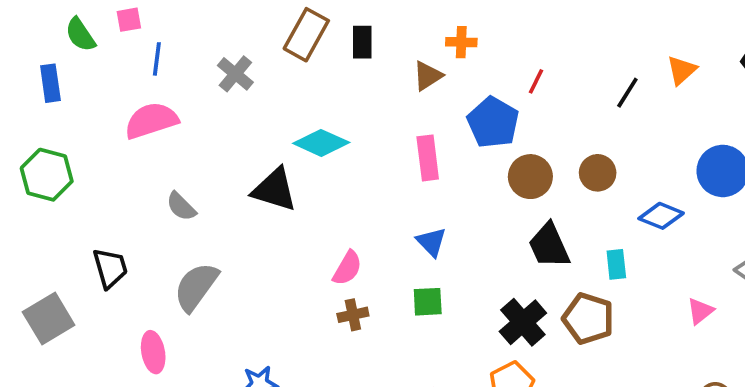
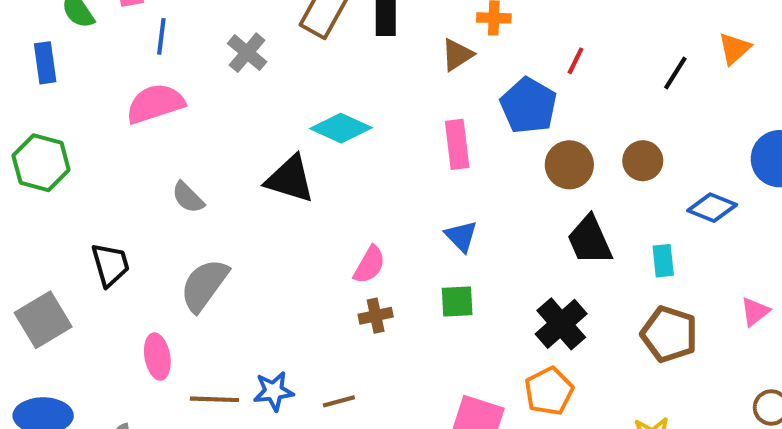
brown pentagon: (588, 319) -> (669, 334), moved

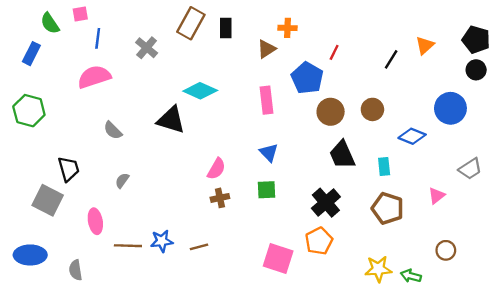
blue rectangle: (45, 63) -> (31, 54), turned 35
gray semicircle: (204, 285) -> (122, 180), size x0.5
gray square: (43, 320) -> (48, 200), moved, turned -32

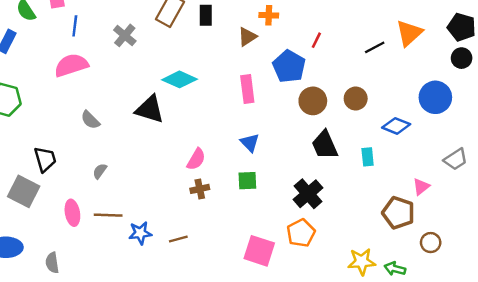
orange triangle: (425, 45) -> (409, 33), size x1.4
black line: (391, 59) -> (375, 47), turned 30
brown pentagon: (388, 208) -> (398, 213), moved
brown line: (128, 246) -> (108, 215), moved

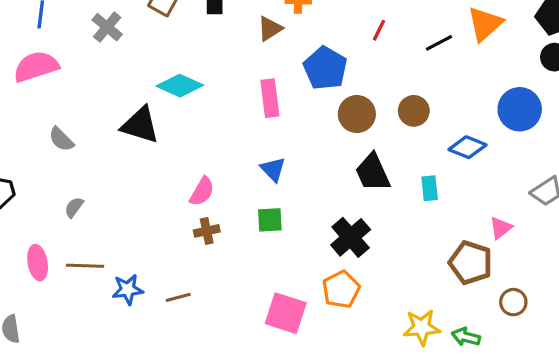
red line: (316, 40) -> (379, 30), moved

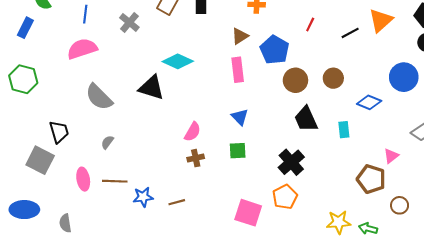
brown triangle: (270, 29) -> (240, 36), moved
gray semicircle: (61, 139) -> (99, 97), size x1.6

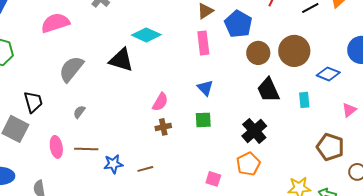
brown circle: (333, 78) -> (294, 51), size x1.6
gray semicircle: (99, 97) -> (71, 69), turned 84
pink triangle: (391, 156) -> (349, 110), moved
pink square: (248, 213) -> (213, 179), size x0.6

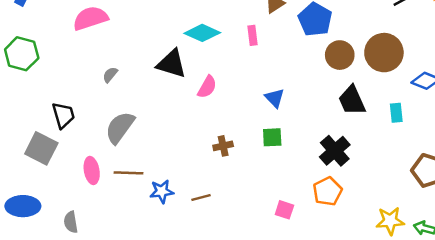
pink rectangle: (203, 43) -> (253, 35), moved, size x0.7
gray semicircle: (71, 69) -> (110, 75), size x0.5
pink semicircle: (160, 102) -> (207, 87), moved
gray semicircle: (79, 112) -> (120, 127), size x2.0

